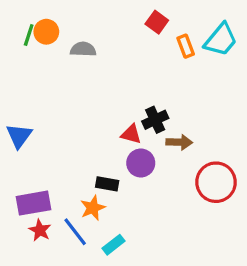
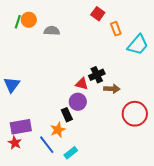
cyan trapezoid: (221, 40) -> (138, 45), moved
purple circle: (141, 163) -> (78, 102), moved
black rectangle: (107, 184) -> (67, 115), turned 56
red star: (40, 230) -> (15, 143), moved

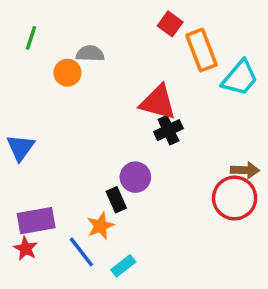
orange circle: (29, 20) -> (67, 73), moved
orange rectangle: (116, 29) -> (201, 50), size x1.6
red triangle: (82, 84) -> (158, 102), moved, size x1.6
brown arrow: (112, 89) -> (245, 170), moved

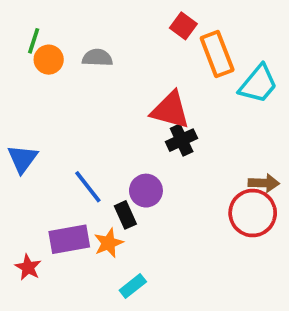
orange circle: (67, 73) -> (49, 60), moved
purple rectangle: (36, 221) -> (69, 239), moved
blue line: (81, 252) -> (88, 187), moved

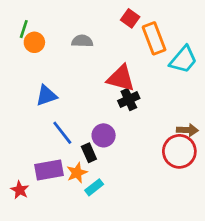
gray semicircle: (97, 58) -> (82, 41), moved
blue triangle: (22, 159) -> (46, 96), moved, turned 35
cyan rectangle: (133, 286) -> (94, 187), moved

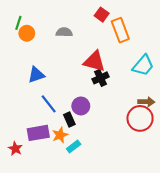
cyan trapezoid: (183, 60) -> (143, 65), moved

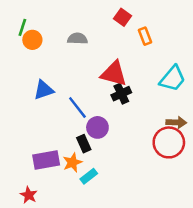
orange rectangle: (120, 30) -> (145, 36), size x0.6
blue line: (49, 104) -> (77, 107), moved
red star: (15, 149) -> (29, 195), moved

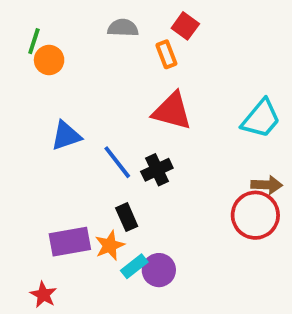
orange rectangle: (145, 36) -> (166, 54), moved
gray semicircle: (77, 39) -> (123, 28), moved
black cross: (121, 94) -> (157, 170), moved
purple circle: (97, 127) -> (159, 270), moved

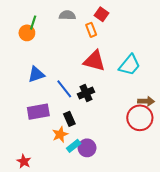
green line: (34, 41) -> (33, 23), moved
cyan trapezoid: (261, 119) -> (130, 65), moved
purple rectangle: (70, 242) -> (38, 112), moved

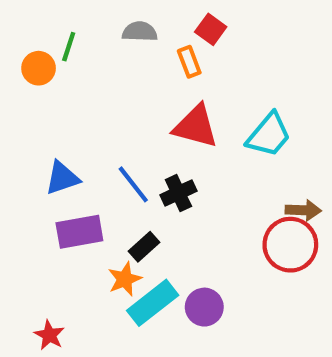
orange circle: (27, 33) -> (39, 68), moved
blue triangle: (36, 74) -> (62, 178), moved
black rectangle: (69, 119) -> (144, 247), turned 72
cyan rectangle: (74, 146) -> (153, 303), size x1.6
purple circle: (87, 148) -> (204, 307), moved

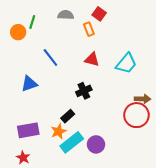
red triangle: (196, 126) -> (92, 59), size x0.7
blue line: (133, 184) -> (50, 57), moved
purple rectangle: (79, 232) -> (28, 130), moved

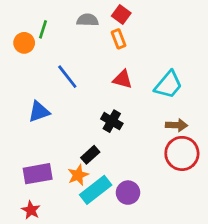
red square: (99, 14) -> (121, 15), moved
black cross: (84, 91) -> (112, 121), turned -35
brown arrow: (143, 99) -> (177, 125), moved

